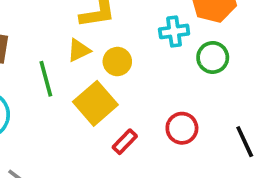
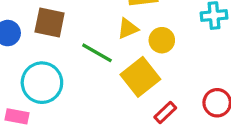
green line: (46, 79) -> (97, 53), turned -48

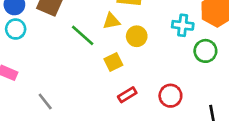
yellow square: (140, 77) -> (113, 62), size x0.6
cyan circle: (42, 83) -> (16, 29), moved, size x0.6

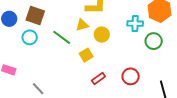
cyan circle: (16, 29) -> (30, 37), moved

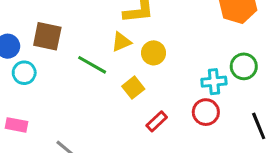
cyan cross: (135, 24) -> (214, 82), moved
cyan circle: (30, 37) -> (24, 73), moved
green circle: (154, 41) -> (244, 66), moved

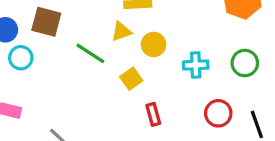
cyan cross: (214, 82) -> (196, 65), moved
red circle: (206, 112) -> (218, 113), moved
red rectangle: (157, 121) -> (153, 114), turned -65

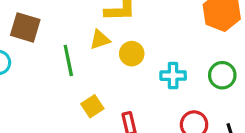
green line: (90, 53) -> (68, 60), turned 44
yellow square: (131, 79) -> (92, 106), moved

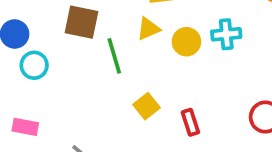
brown square: (25, 27) -> (82, 22), moved
cyan cross: (173, 76) -> (226, 34), moved

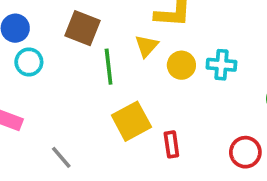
yellow triangle: (148, 29) -> (147, 46), turned -35
yellow square: (147, 106) -> (131, 121), size x1.5

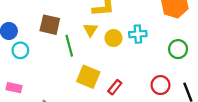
yellow square: (131, 121) -> (88, 77), turned -30
red rectangle: (171, 144) -> (115, 87), turned 56

